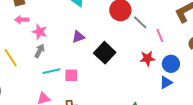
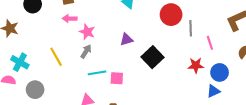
gray line: (140, 22) -> (191, 28), turned 42

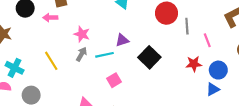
pink arrow: (70, 19) -> (50, 18), moved
cyan line: (97, 73) -> (105, 55), moved
pink square: (117, 78) -> (114, 80), turned -32

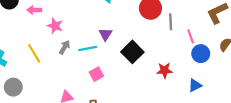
pink star: (82, 34) -> (55, 26), moved
purple triangle: (122, 40) -> (105, 34), turned -40
red star: (194, 64) -> (164, 70), moved
blue circle: (218, 70) -> (201, 54), moved

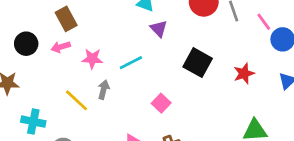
purple triangle: (105, 34) -> (159, 29), moved
gray arrow: (65, 47) -> (104, 90), moved
cyan line: (88, 49) -> (131, 63), moved

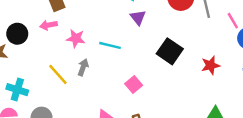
black circle: (26, 44) -> (17, 34), moved
cyan line: (131, 63) -> (110, 45), turned 35

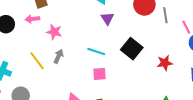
cyan line: (110, 45) -> (96, 52), moved
pink square: (134, 84) -> (99, 74), turned 32

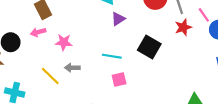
purple triangle: (107, 18) -> (118, 19), turned 40
gray arrow: (58, 56) -> (72, 68), turned -104
red star: (165, 63) -> (183, 27), moved

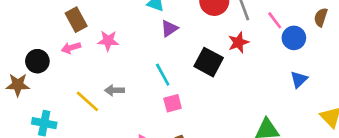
red star: (183, 27) -> (238, 42), moved
pink star: (64, 42) -> (108, 41), moved
cyan line: (112, 56) -> (163, 75), turned 54

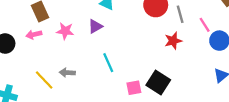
purple triangle: (169, 28) -> (95, 26), moved
black square: (209, 62) -> (158, 83), moved
pink square: (173, 103) -> (134, 88), moved

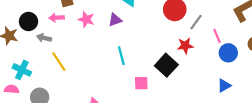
gray line: (180, 14) -> (196, 22), turned 42
gray arrow: (67, 73) -> (44, 38), moved
black square: (158, 83) -> (166, 65), moved

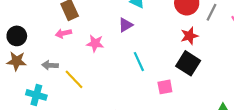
pink star: (86, 19) -> (95, 43), moved
black circle: (28, 21) -> (17, 36), moved
gray arrow: (44, 38) -> (50, 65), moved
red star: (185, 46) -> (189, 36), moved

